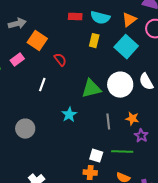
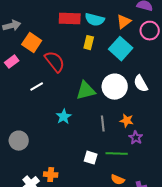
red rectangle: (75, 17) -> (70, 19), size x1.5
red semicircle: (60, 60) -> (55, 62), size x1.6
white line: (42, 85) -> (37, 87), turned 40
gray circle: (25, 129) -> (19, 141), moved
orange cross: (90, 173) -> (51, 175), moved

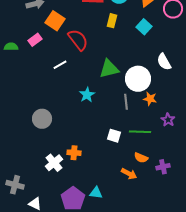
cyan square: (121, 49) -> (144, 27), size x0.7
white circle: (115, 87) -> (138, 79), moved
purple star: (136, 138) -> (168, 120), moved

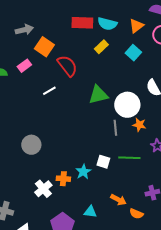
yellow rectangle: (112, 21) -> (101, 47), turned 32
cyan star: (87, 95) -> (83, 172), moved
orange semicircle: (141, 158) -> (136, 214), moved
cyan triangle: (96, 193) -> (90, 212), moved

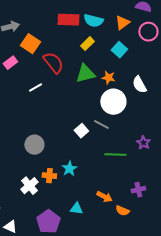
green triangle: (98, 95) -> (85, 74), moved
orange star: (139, 125) -> (108, 78), moved
gray line: (115, 128) -> (101, 125), turned -56
gray circle: (31, 145) -> (34, 145), moved
white square: (103, 162) -> (81, 131), moved, turned 32

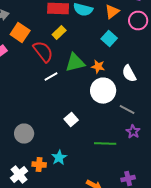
yellow rectangle: (87, 44) -> (59, 33), moved
white line: (35, 88) -> (51, 77), moved
gray line: (101, 125) -> (127, 110), moved

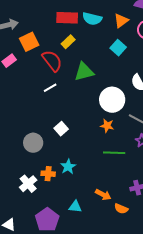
orange square: (20, 33) -> (29, 42), turned 30
orange star: (98, 67) -> (107, 126), moved
white line: (51, 77) -> (50, 88), moved
white square: (71, 120) -> (61, 129), moved

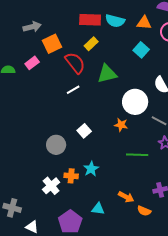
orange triangle: (121, 21) -> (144, 23), turned 42
orange star: (107, 126) -> (121, 125), moved

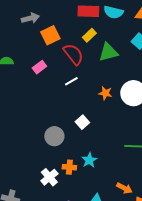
pink rectangle: (32, 63) -> (39, 67), moved
green triangle: (107, 74) -> (108, 52), moved
orange star: (121, 125) -> (105, 93), moved

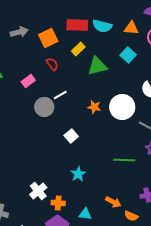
orange square: (50, 35) -> (48, 38), moved
red semicircle: (73, 54) -> (52, 64), moved, size x0.6
gray circle: (54, 136) -> (44, 107), moved
orange cross: (69, 167) -> (58, 203), moved

